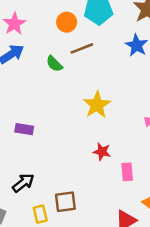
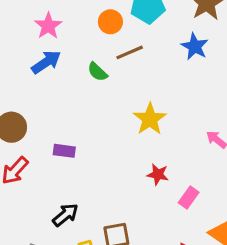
pink rectangle: (127, 172) -> (189, 198), turned 42

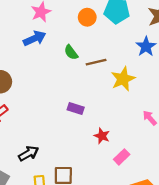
brown line: (130, 52) -> (96, 62), moved
yellow star: (150, 119) -> (123, 79), moved
purple rectangle: (64, 151) -> (76, 109), moved

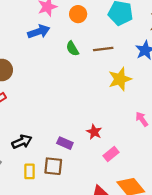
orange circle: (87, 17) -> (78, 14), moved
brown line: (96, 62) -> (103, 49), moved
purple rectangle: (76, 109) -> (65, 143), moved

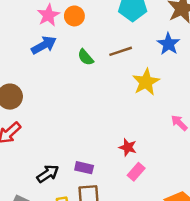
orange circle: (78, 14) -> (74, 16), moved
purple rectangle: (65, 143) -> (84, 168), moved
pink rectangle: (111, 154) -> (136, 172), moved

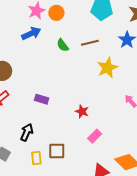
red star: (128, 147) -> (82, 111), moved
purple rectangle: (84, 168) -> (42, 99), moved
black arrow: (48, 174) -> (27, 132), turned -36

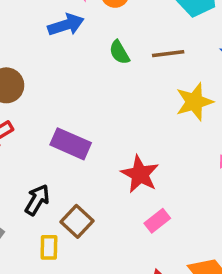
purple rectangle: (42, 99) -> (71, 144), size x1.5
red star: (82, 111) -> (140, 174), size x1.5
brown square: (57, 151) -> (77, 221), moved, turned 36

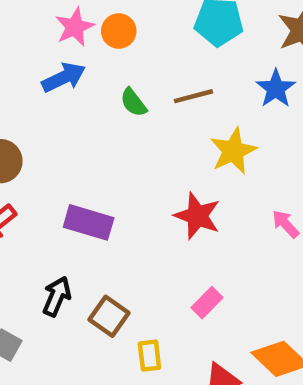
red star: (140, 174) -> (197, 216), moved
yellow rectangle: (49, 247) -> (149, 356), moved

